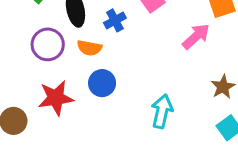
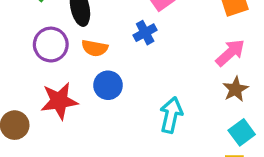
blue cross: (115, 20) -> (145, 33), moved
pink arrow: (196, 36) -> (230, 53), moved

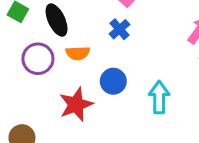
blue circle: (108, 85) -> (113, 81), moved
red star: (59, 101) -> (76, 105), moved

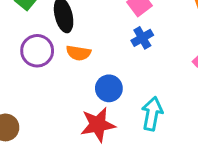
blue cross: (120, 29) -> (142, 38), moved
red star: (76, 105) -> (98, 125), moved

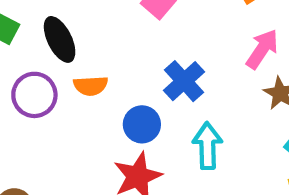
blue cross: (142, 38) -> (184, 81), moved, size x1.4

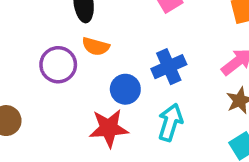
purple circle: (34, 95) -> (58, 65), moved

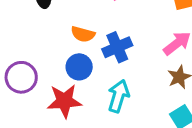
orange semicircle: (96, 46) -> (83, 34), moved
purple circle: (58, 65) -> (21, 77), moved

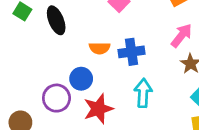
blue cross: (117, 47) -> (131, 52), turned 30
blue circle: (79, 67) -> (81, 79), moved

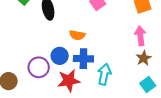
pink arrow: (181, 35) -> (140, 36), turned -54
blue cross: (131, 52) -> (83, 59), moved

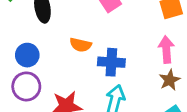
blue circle: (60, 56) -> (27, 55), moved
blue cross: (83, 59) -> (111, 62), moved

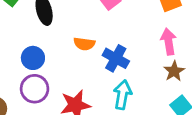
blue cross: (111, 62) -> (116, 58), turned 30

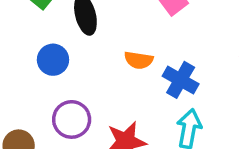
blue circle: (33, 58) -> (53, 60), moved

